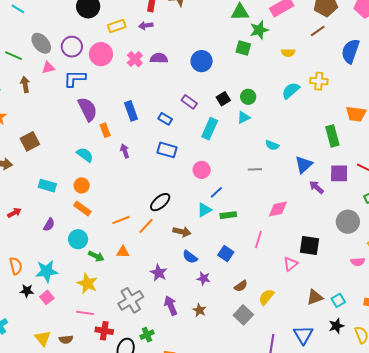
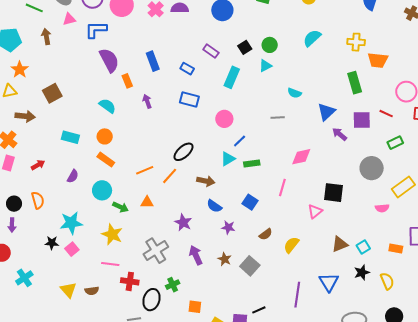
yellow cross: (319, 81) -> (356, 42), moved
orange semicircle: (16, 266) -> (38, 200), moved
gray square: (243, 315) -> (250, 266), moved

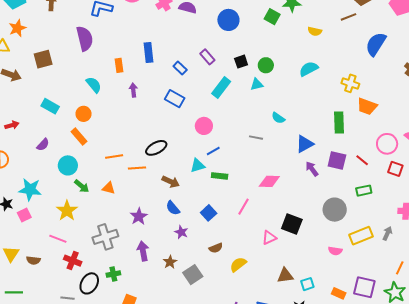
purple semicircle: (109, 60) -> (85, 39), moved
orange line: (170, 176) -> (137, 168), turned 30

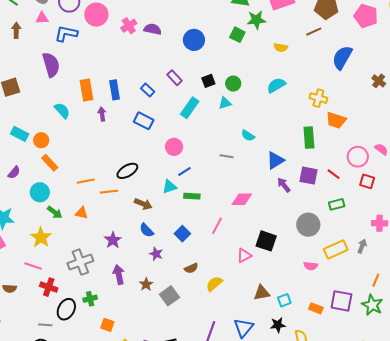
blue rectangle: (149, 53) -> (115, 90), moved
orange rectangle: (119, 65) -> (87, 90), size x1.5
orange circle: (84, 114) -> (41, 140), moved

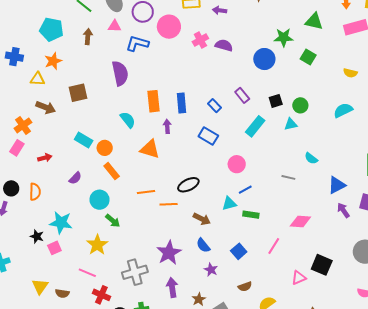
green star: (256, 20) -> (284, 37), moved
orange triangle: (82, 213) -> (150, 149), moved, size x1.5
purple star: (113, 240) -> (169, 253), size x1.4

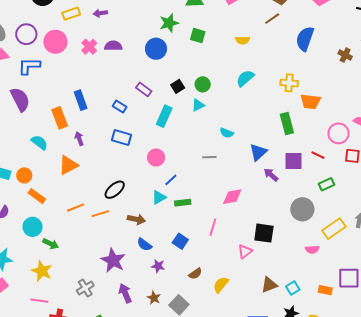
blue rectangle: (182, 103) -> (81, 100), moved
orange triangle: (150, 149) -> (68, 165), turned -30
gray cross: (135, 272) -> (85, 288), size x0.7

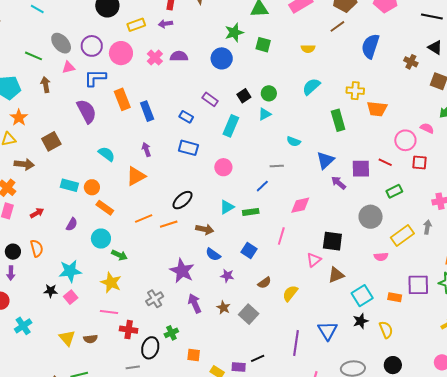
orange rectangle: (60, 118) -> (122, 99), moved
green rectangle: (287, 124) -> (338, 120), moved
blue line: (171, 180) -> (262, 186), moved
brown triangle: (269, 285) -> (336, 275), moved
cyan square: (293, 288) -> (362, 296), size x1.5

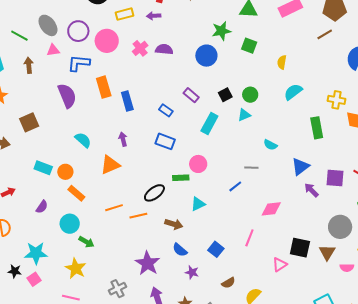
yellow semicircle: (308, 49) -> (282, 62), moved, turned 96
green rectangle: (251, 212) -> (181, 178), moved
brown triangle: (336, 275) -> (327, 252), moved, turned -42

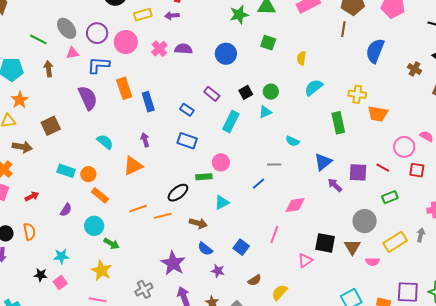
green star: (221, 31) -> (239, 15), moved
brown line: (325, 34) -> (343, 29), turned -49
cyan star: (36, 253) -> (61, 256), size x0.7

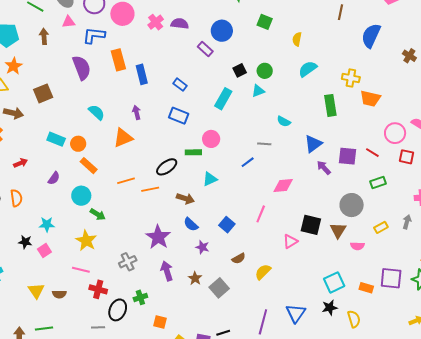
purple rectangle: (212, 94) -> (205, 49), moved
yellow rectangle: (395, 242) -> (381, 227), size x0.6

